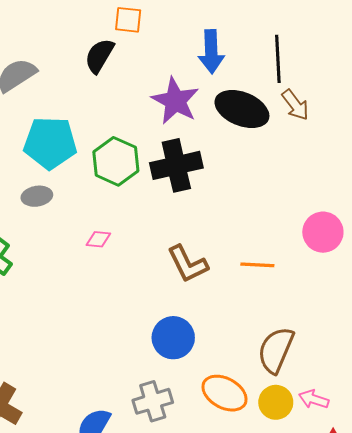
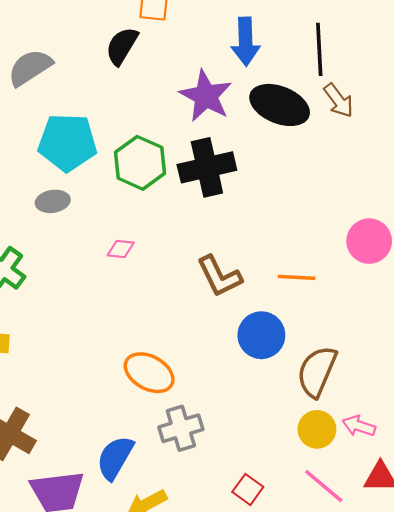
blue circle: (173, 338) -> (261, 335), moved
orange ellipse: (225, 393) -> (149, 373), moved

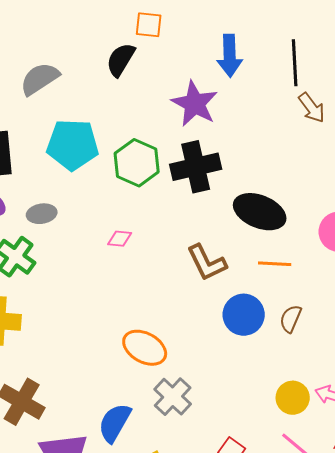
black ellipse: (280, 105) -> (260, 212), moved
gray ellipse: (53, 201) -> (42, 214), moved
brown semicircle: (317, 372) -> (291, 319), moved, size x0.6
gray cross: (181, 428) -> (173, 397), turned -30

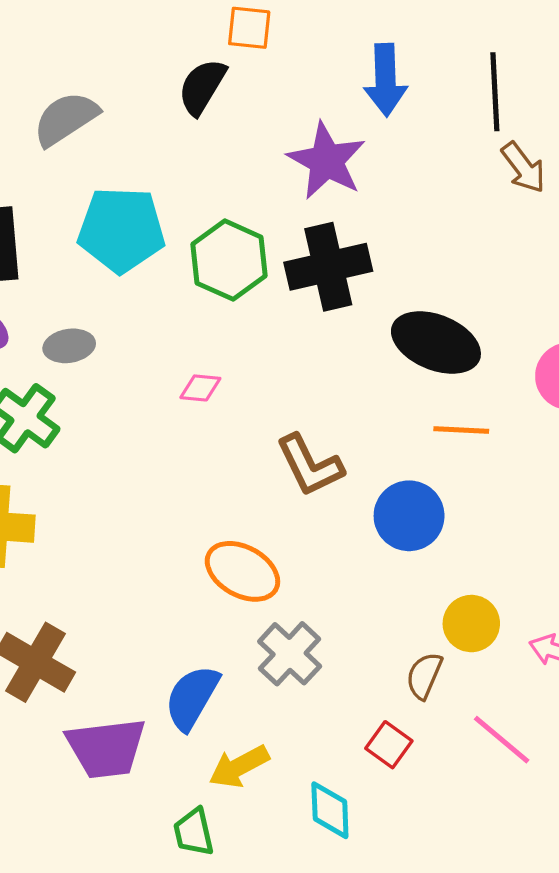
brown L-shape: (207, 263) -> (310, 465), moved
brown semicircle: (291, 319) -> (424, 676), moved
yellow circle: (293, 398) -> (471, 624), moved

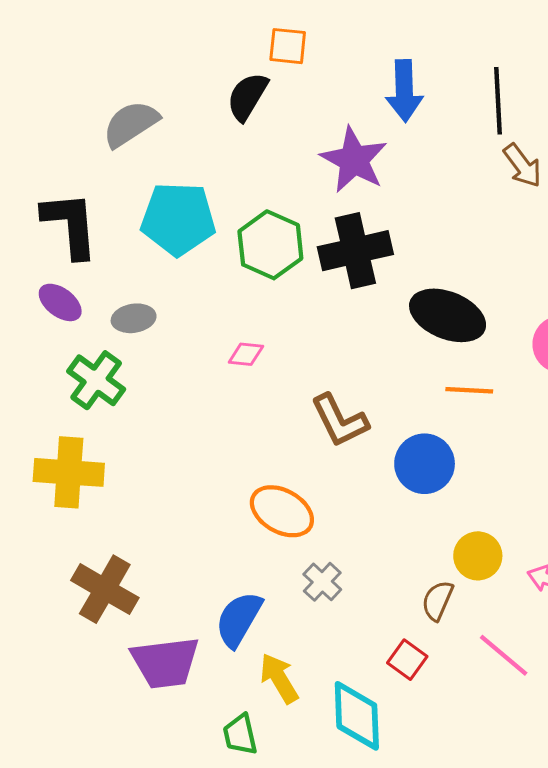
gray cross: (290, 654) -> (322, 582), size x0.7
yellow arrow: (239, 767) -> (279, 678), turned 87
cyan diamond: (330, 810) -> (357, 716), size x1.4

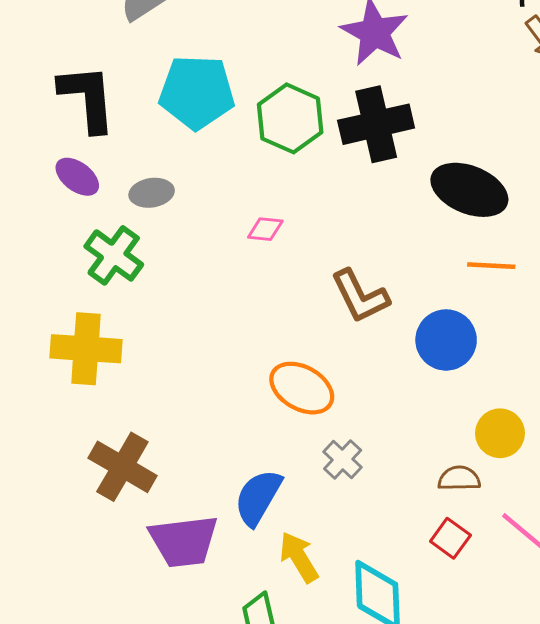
brown semicircle: (437, 601) -> (459, 478), turned 66
red square: (407, 660) -> (450, 538), moved

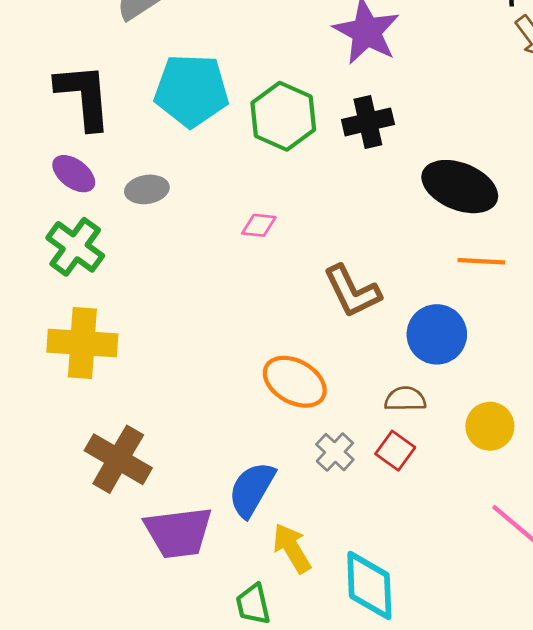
black cross: (376, 124) -> (368, 122), size x0.7
green cross: (114, 255) -> (75, 247), moved
brown semicircle: (459, 478) -> (405, 399), moved
red square: (450, 538) -> (395, 451), moved

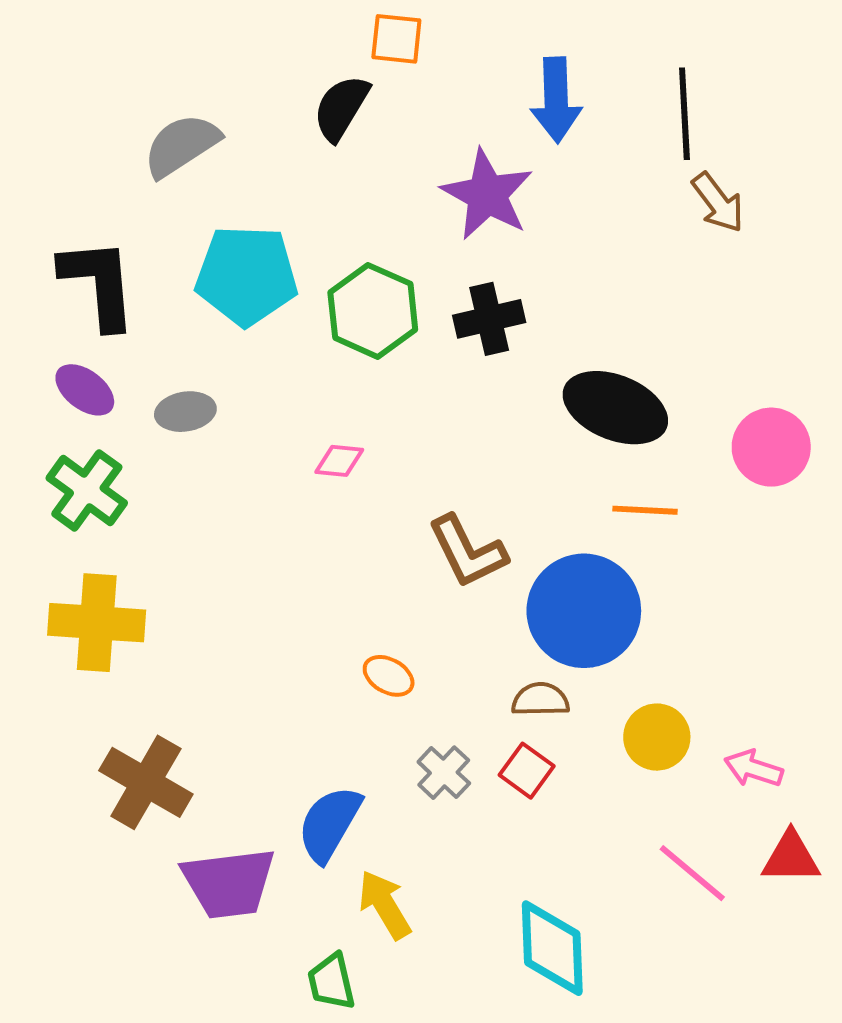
blue circle: (437, 334) -> (584, 611), size x1.4
orange ellipse: (295, 382) -> (389, 676), size x0.6
cyan diamond: (369, 585) -> (552, 948), moved

